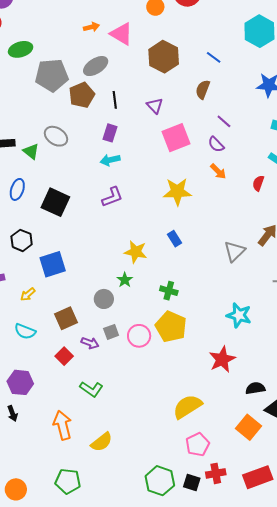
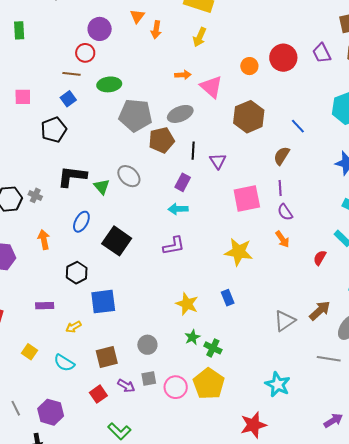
purple triangle: (155, 106) -> (218, 161), moved
purple line: (224, 121) -> (280, 188), moved, turned 35
green star: (125, 280) -> (192, 337), moved

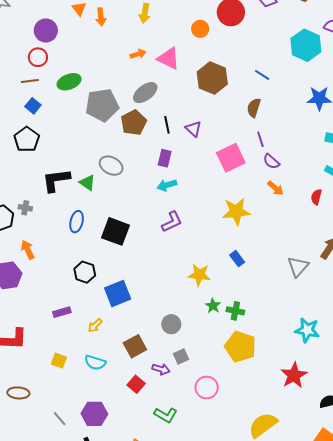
orange arrow: (44, 240) -> (28, 250), moved
pink circle: (176, 387) -> (207, 388), moved

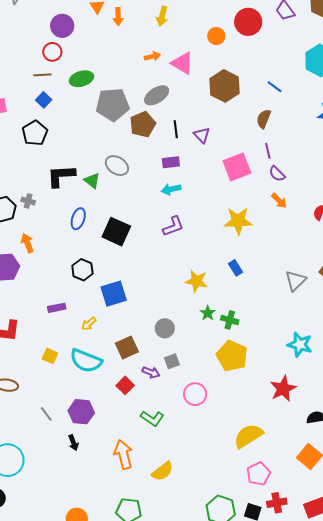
purple rectangle: (165, 158) -> (171, 162), turned 66
cyan semicircle: (95, 363) -> (86, 361), size x1.5

